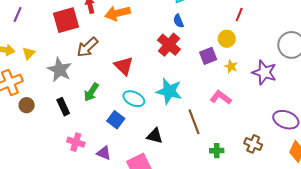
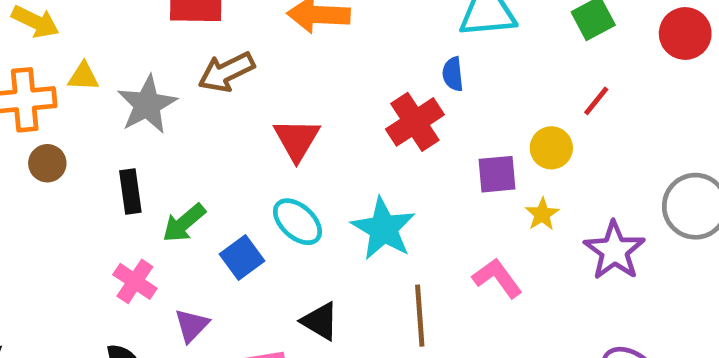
yellow triangle: (29, 53) -> (83, 77), moved, turned 32
green arrow: (91, 92) -> (184, 223), moved
purple triangle: (104, 153) -> (192, 325), turned 35

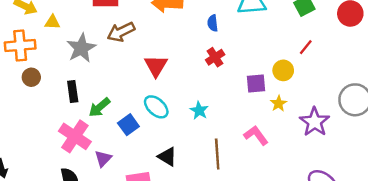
blue semicircle: (453, 74) -> (213, 23), moved
yellow triangle: (83, 77) -> (52, 22), moved
red cross: (415, 122) -> (215, 57), size x0.7
cyan star: (383, 229) -> (199, 110), size x0.6
pink cross: (135, 281) -> (75, 136), size x1.5

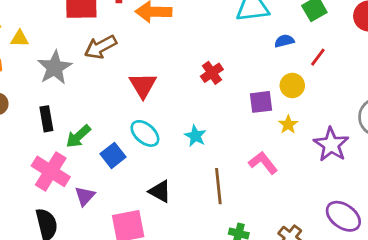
blue semicircle: (213, 23) -> (284, 41), moved, turned 84

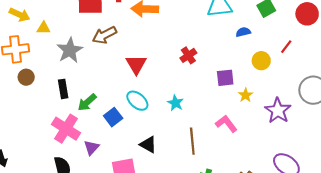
red line: (318, 57) -> (286, 47), moved
yellow circle: (292, 85) -> (261, 61), moved

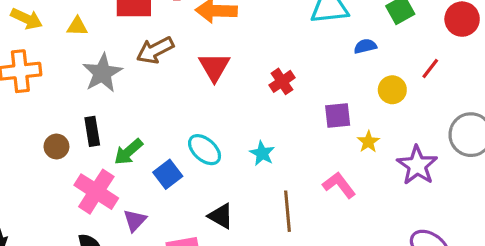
yellow triangle: (44, 28) -> (77, 26), moved
red triangle: (136, 64) -> (214, 67), moved
brown circle: (26, 77) -> (56, 147), moved

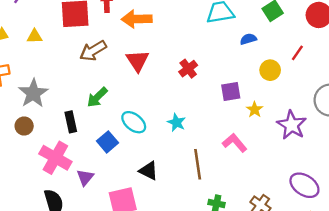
gray star: (102, 73) -> (33, 93), moved
black rectangle: (92, 131) -> (71, 122), moved
green arrow: (128, 152) -> (97, 97), moved

